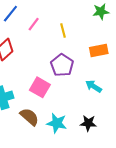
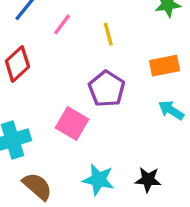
cyan arrow: (94, 86) -> (171, 110), moved
brown semicircle: (29, 117) -> (37, 186), moved

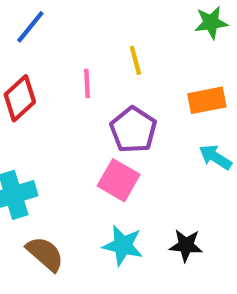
pink line: (62, 24) -> (87, 84), moved, turned -40
pink square: (72, 123) -> (119, 180), moved

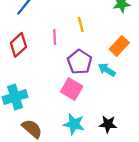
orange rectangle: (207, 100) -> (119, 46), turned -36
cyan arrow: (215, 157) -> (107, 70), moved

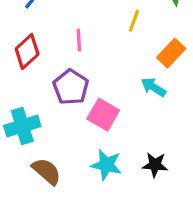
yellow line: (81, 24) -> (134, 21), moved, turned 35
purple pentagon: (80, 62) -> (71, 87), moved

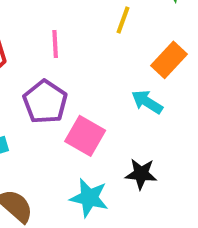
black star: (155, 165) -> (141, 174), moved

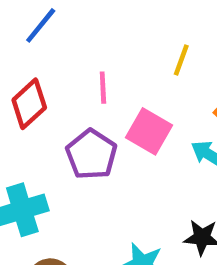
pink square: (85, 136) -> (149, 131), moved

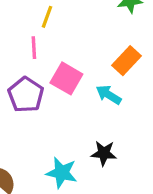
yellow line: (181, 60) -> (47, 17), moved

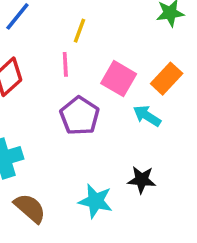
pink square: (66, 78) -> (119, 79), moved
purple pentagon: (26, 95) -> (80, 116), moved

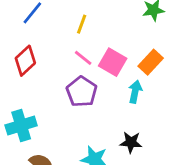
pink line: (65, 64) -> (83, 58), moved, turned -48
cyan arrow: (147, 116) -> (135, 92), turned 70

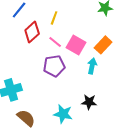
red diamond: (25, 61) -> (32, 32), moved
purple pentagon: (82, 92) -> (54, 66), turned 30

